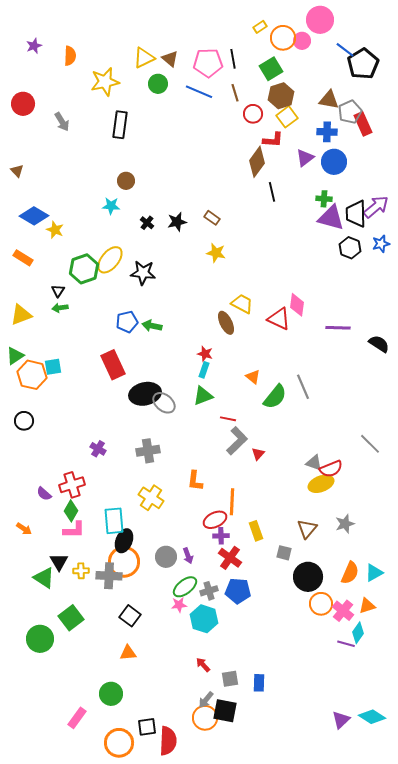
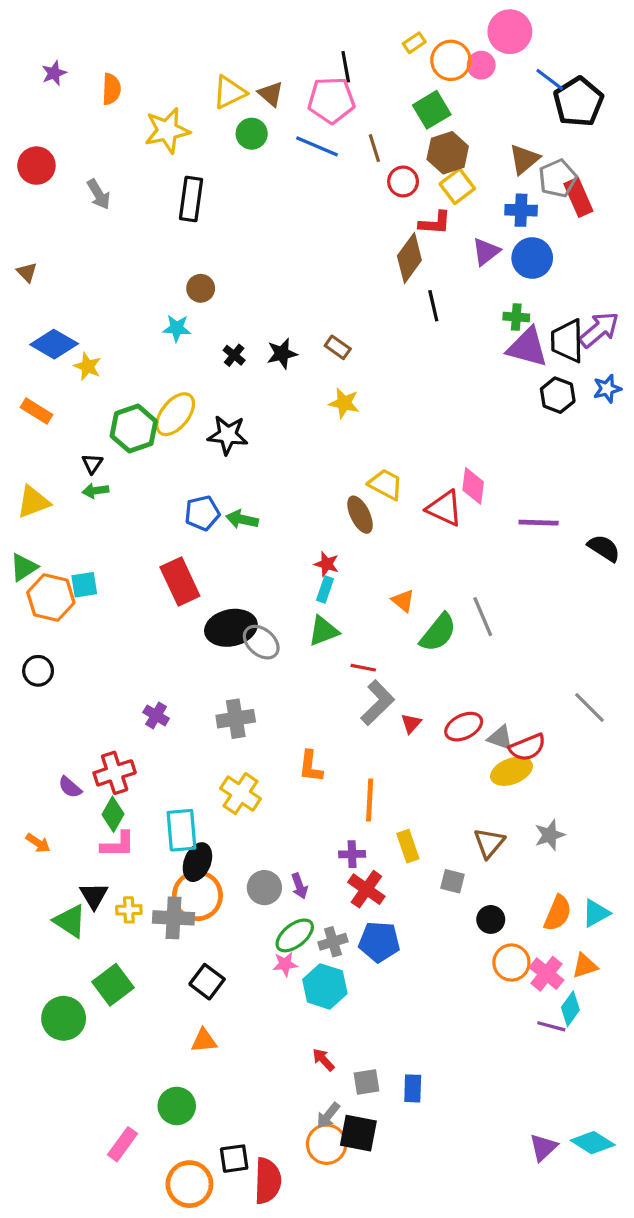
black line: (233, 59) -> (346, 67), moved
brown triangle: (329, 100) -> (524, 159), turned -50
red ellipse: (215, 520) -> (464, 727), moved
black circle: (308, 577) -> (491, 919), size x0.6

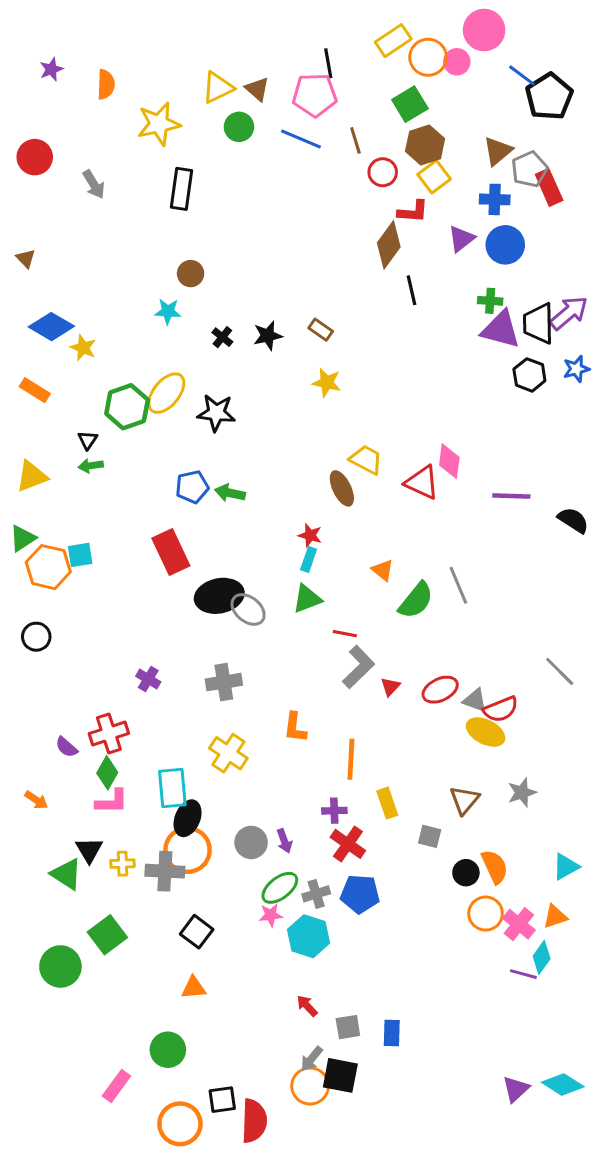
yellow rectangle: (414, 43) -> (393, 41), size x1.6
yellow ellipse: (511, 771) -> (486, 732), turned 48
orange semicircle: (558, 913) -> (495, 867), moved, turned -48

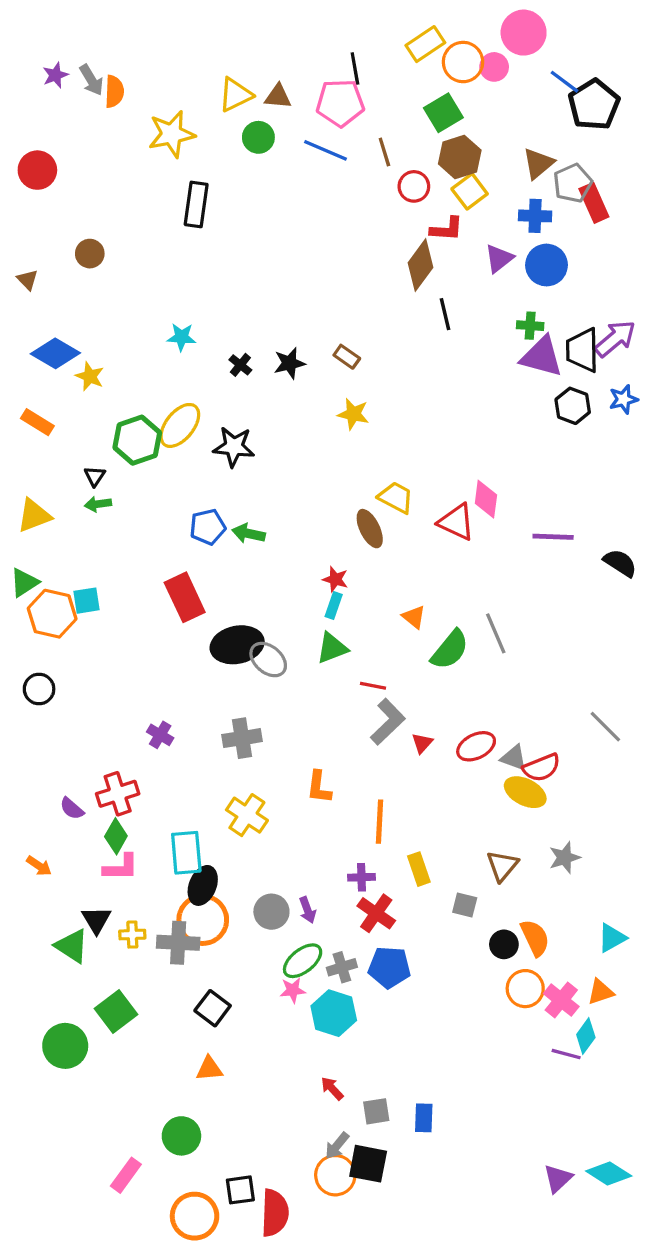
brown triangle: (257, 89) -> (278, 96), turned -36
gray arrow: (94, 184) -> (91, 80), moved
brown circle: (191, 274) -> (90, 254), moved

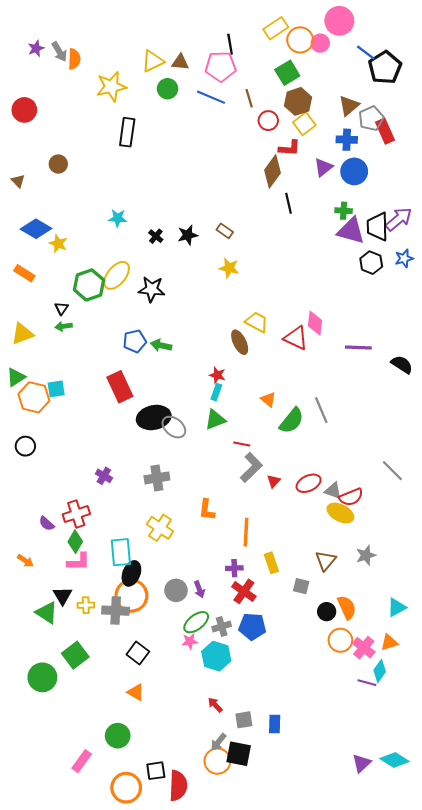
orange triangle: (209, 1069) -> (136, 692), turned 36

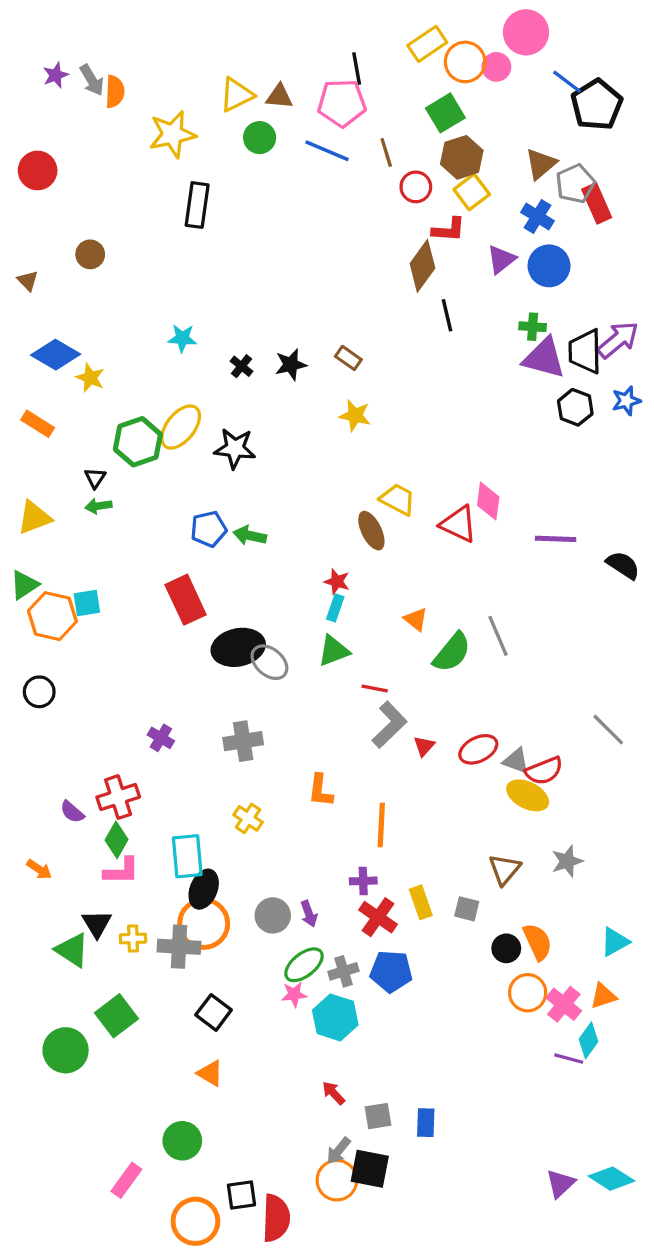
blue cross: (347, 140) -> (537, 217), turned 30
yellow cross: (160, 528) -> (248, 818), size x0.7
yellow rectangle: (271, 563) -> (421, 902), moved

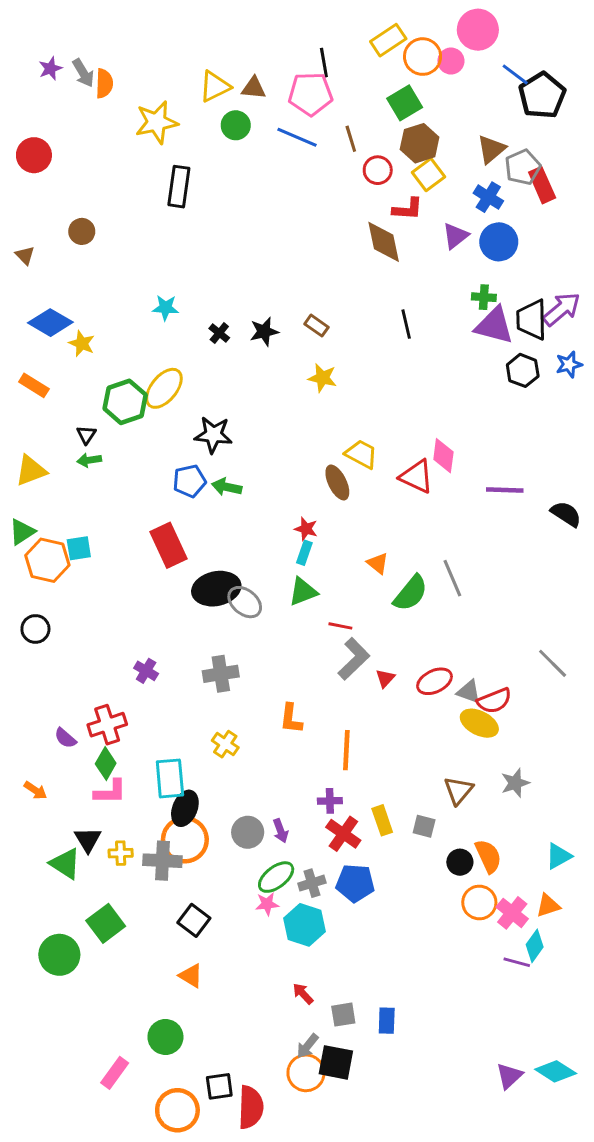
brown diamond: (422, 266) -> (384, 242), turned -48
black line: (447, 315) -> (406, 324), moved
black star: (235, 448) -> (213, 435), moved

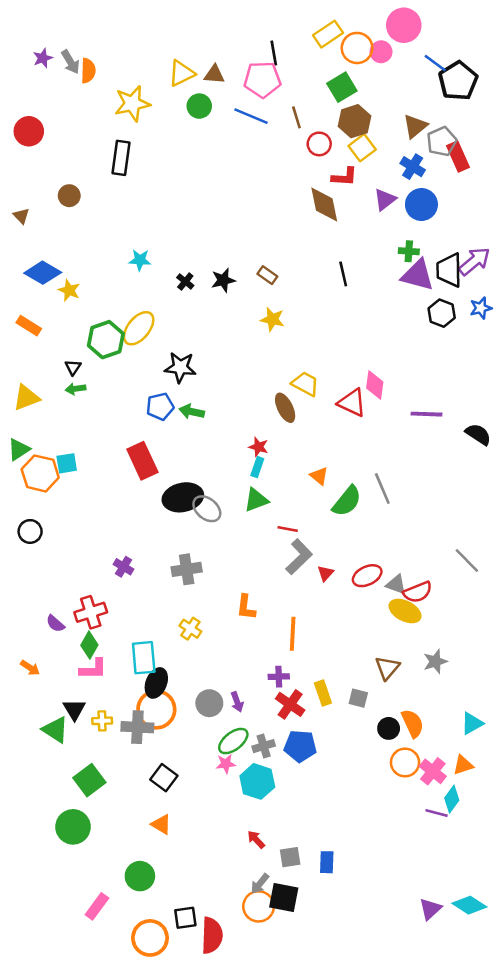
black rectangle: (179, 187) -> (121, 158), moved
green circle: (59, 955) -> (73, 827), moved

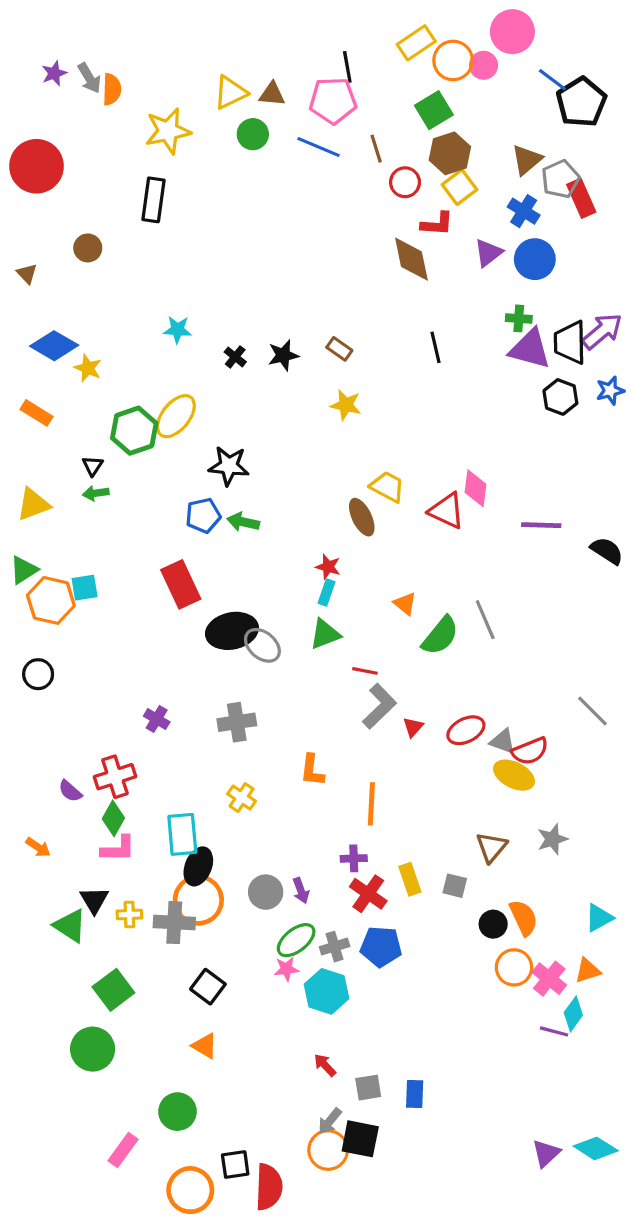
red circle: (29, 131) -> (36, 166), size x1.4

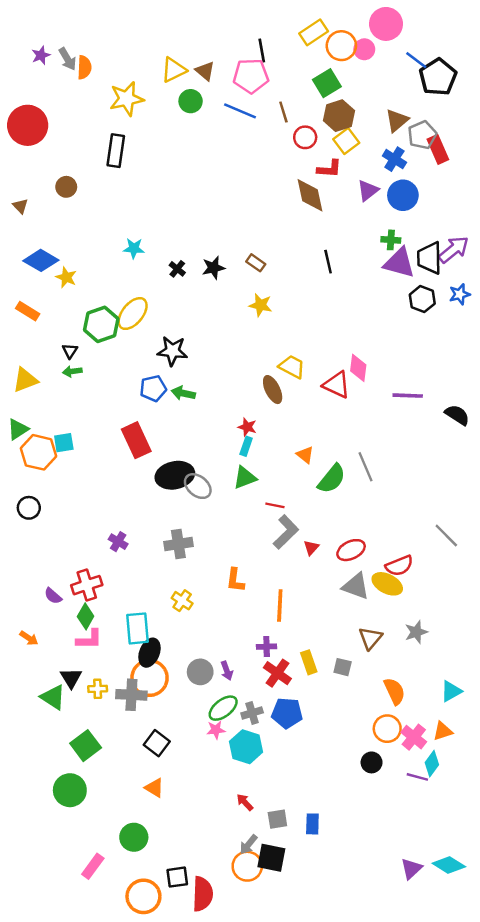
brown triangle: (272, 94) -> (205, 71), turned 35
gray triangle: (503, 741) -> (356, 586), moved, size x1.4
black circle: (493, 924) -> (372, 762), moved

